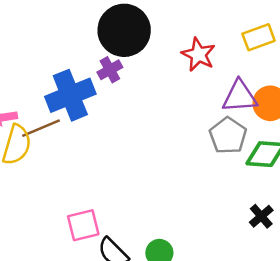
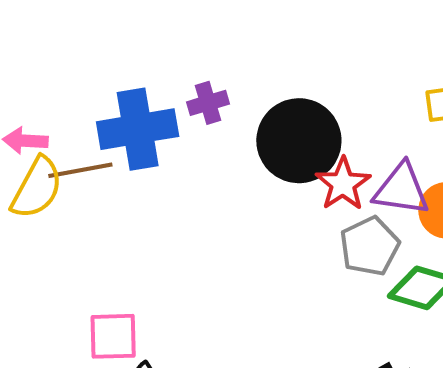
black circle: (124, 30) -> (299, 141), moved
red star: (198, 54) -> (343, 184), moved

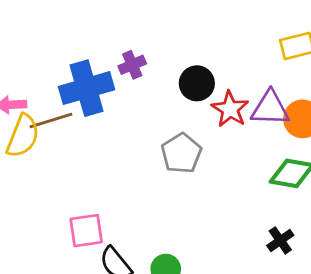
black circle: (299, 141) -> (197, 83), size x0.6
gray pentagon: (370, 246) -> (181, 153), moved

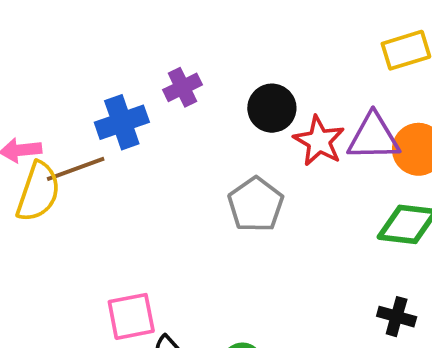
blue cross: (86, 88) -> (122, 122), size x0.7
black cross: (280, 240) -> (397, 317), turned -36

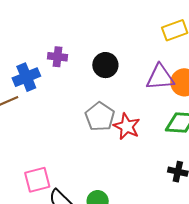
purple cross: (183, 87) -> (57, 57), turned 36
red star: (319, 141) -> (127, 126), moved

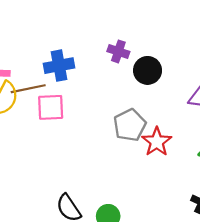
purple cross: (57, 57) -> (118, 51), moved
pink square: (37, 180) -> (51, 107), moved

